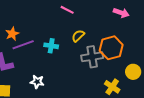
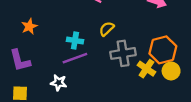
purple line: (23, 45) -> (75, 58), moved
orange hexagon: (111, 48) -> (163, 50), moved
yellow cross: (112, 87) -> (146, 69), moved

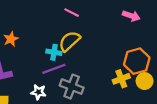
yellow semicircle: (107, 29) -> (69, 41), moved, size x1.5
gray cross: (123, 53) -> (72, 87), moved, turned 30
yellow cross: (146, 69) -> (121, 79), turned 35

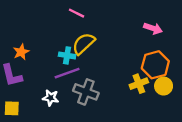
pink line: (72, 13) -> (76, 13), moved
pink arrow: (131, 16) -> (153, 28), moved
orange star: (11, 39) -> (21, 52), moved

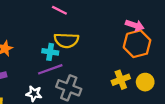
yellow semicircle: (84, 44) -> (66, 40), turned -135
orange hexagon: (155, 65) -> (137, 44), moved

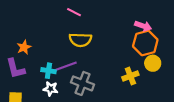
cyan cross: (50, 52) -> (48, 71), moved
yellow circle: (145, 82) -> (153, 63), moved

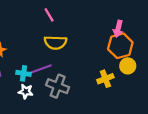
pink line: (74, 12) -> (49, 15), turned 32
pink arrow: (143, 26) -> (118, 29), turned 84

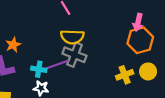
yellow circle: (128, 66) -> (148, 71), moved
gray cross: (58, 86) -> (74, 55), moved

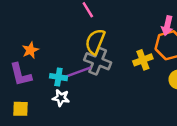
yellow semicircle: (72, 37) -> (95, 42), turned 110
yellow cross: (125, 75) -> (143, 60), moved

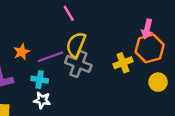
orange star: (30, 50) -> (22, 52), moved
purple line: (78, 72) -> (51, 57), moved

